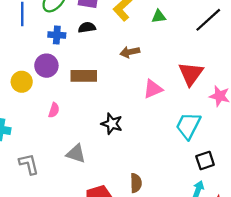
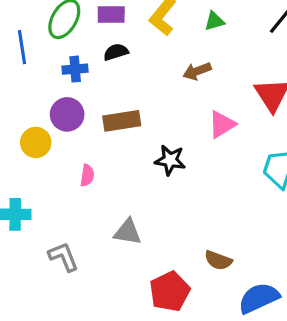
brown arrow: (130, 52) -> (197, 71), moved
black star: (112, 124) -> (170, 160), moved
brown semicircle: (136, 183) -> (218, 260), turned 120

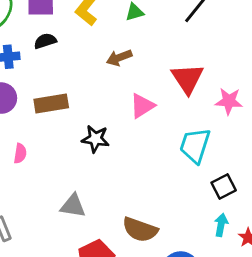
gray triangle: (128, 232) -> (73, 206), moved
brown semicircle: (218, 260) -> (140, 230), size x1.4

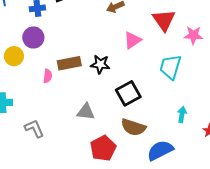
brown rectangle: (51, 103) -> (69, 63), moved
black square: (224, 186) -> (128, 93), moved, size x1.4
cyan arrow: (221, 225) -> (182, 115), moved

